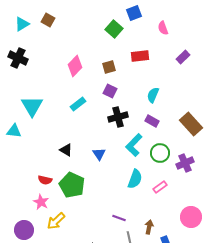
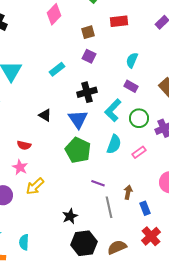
pink diamond: (75, 66) -> (54, 14), moved
black cross: (118, 117) -> (87, 92), moved
blue triangle: (99, 154) -> (78, 119), size x1.5
green pentagon: (72, 185) -> (78, 150), moved

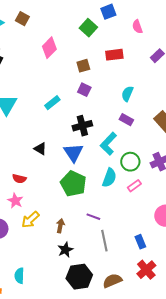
green circle: (139, 118) -> (130, 162), moved
brown arrow: (128, 192) -> (60, 226), moved

